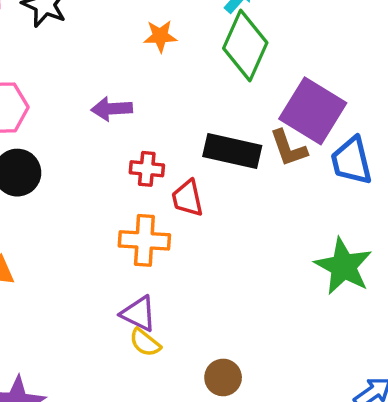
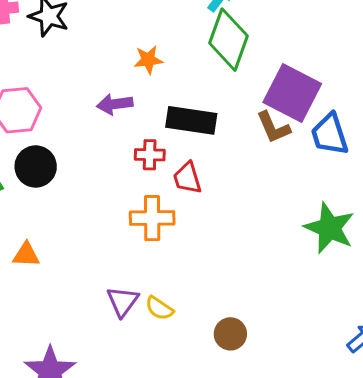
orange star: (160, 36) -> (148, 60), moved
black rectangle: (232, 151) -> (191, 120), moved
purple triangle: (139, 314) -> (123, 301), moved, turned 44

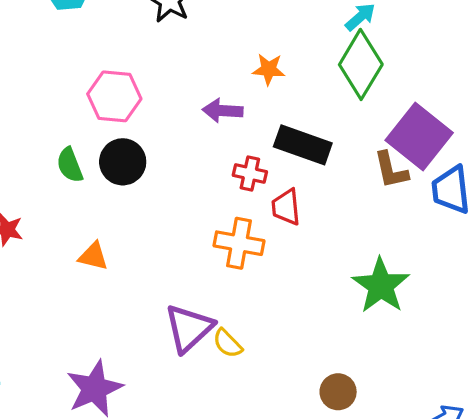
green star: (329, 228) -> (381, 286), moved
purple triangle: (123, 301) -> (189, 328), size x1.4
brown circle: (230, 334) -> (338, 392), moved

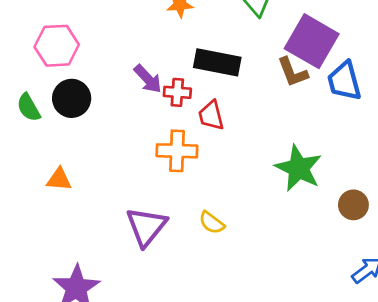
purple arrow: (223, 111) -> (148, 79), moved, turned -128
yellow semicircle: (228, 343) -> (212, 223), moved
brown circle: (338, 392) -> (353, 205), moved

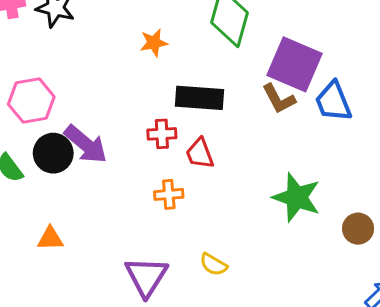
purple arrow: (148, 79) -> (86, 144), moved, size x1.4
orange cross: (177, 151) -> (169, 194), size x0.7

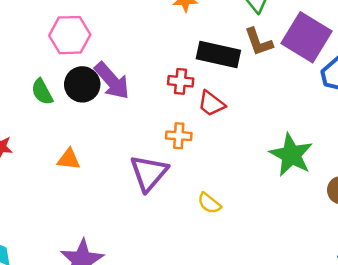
brown L-shape: (279, 99) -> (259, 42), moved
red trapezoid: (200, 154) -> (211, 104), turned -40
purple triangle: (146, 277) -> (149, 173), moved

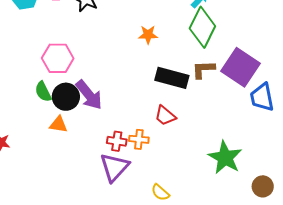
brown L-shape: (259, 42) -> (203, 69), turned 105
red cross: (181, 81) -> (117, 141), moved
green semicircle: (42, 92) -> (43, 92), moved
orange triangle: (69, 159) -> (59, 124), moved

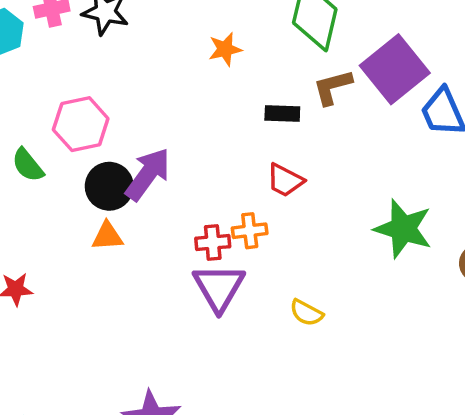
purple square: (241, 67) -> (395, 69), turned 30
black rectangle: (172, 78) -> (282, 114), size x0.6
green semicircle: (43, 92) -> (28, 165), moved
purple arrow: (89, 95) -> (148, 174), turned -92

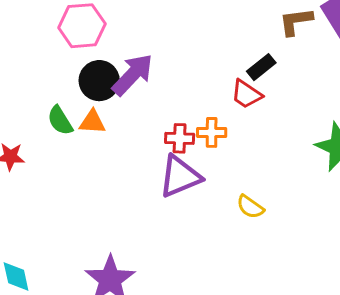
black rectangle: (282, 114) -> (261, 67), moved, turned -48
green semicircle: (28, 165) -> (60, 121), moved
purple triangle: (219, 287) -> (180, 176), turned 30

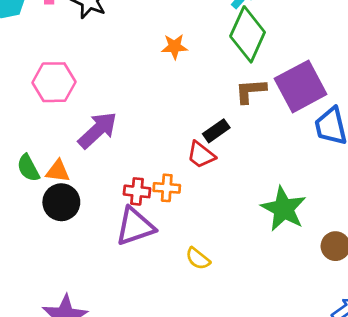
black circle: (99, 81) -> (61, 202), moved

